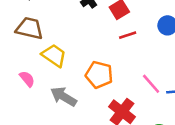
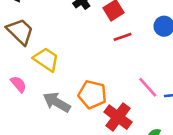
brown trapezoid: (29, 28) -> (20, 31), turned 32
orange pentagon: (99, 75) -> (92, 94), moved

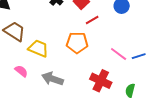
orange pentagon: (92, 94) -> (77, 43), moved

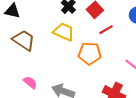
yellow trapezoid: (38, 48) -> (64, 32), moved

